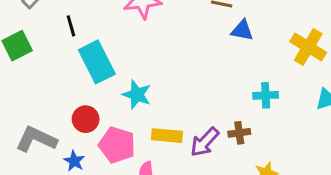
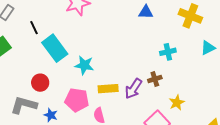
red circle: (86, 119) -> (40, 83), moved

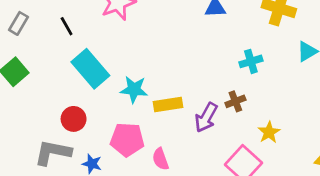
black line: (34, 28) -> (67, 26), moved
yellow rectangle: (108, 89) -> (168, 104), moved

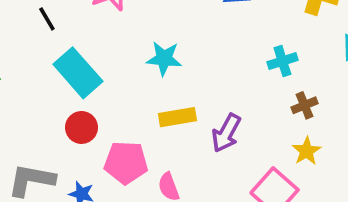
cyan star: (134, 89) -> (164, 59), moved
brown cross: (235, 101) -> (305, 105), moved
red circle: (74, 119) -> (81, 127), moved

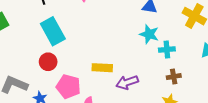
cyan star: (164, 59) -> (149, 34), moved
purple arrow: (226, 133) -> (127, 82), turned 30

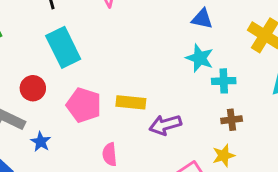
red circle: (48, 62) -> (33, 88), moved
pink pentagon: (68, 86) -> (84, 105), moved

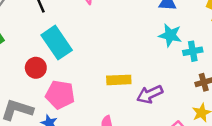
red circle: (33, 88) -> (36, 68), moved
pink pentagon: (84, 105) -> (60, 95), moved

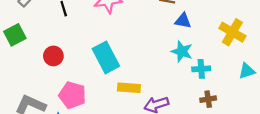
cyan rectangle: (57, 43) -> (106, 57), moved
red circle: (36, 68) -> (53, 56), moved

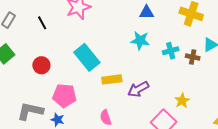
cyan star: (182, 51) -> (140, 41), moved
brown cross: (208, 99) -> (193, 57), moved, turned 32

